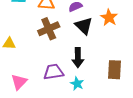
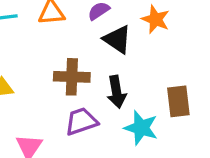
brown cross: (49, 29) -> (72, 77), moved, turned 35
cyan star: (77, 84) -> (141, 128), moved, size x1.5

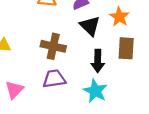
black arrow: (116, 92) -> (98, 61), moved
brown rectangle: (178, 101) -> (126, 48), moved

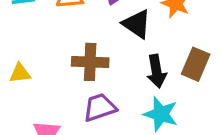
brown rectangle: (126, 48) -> (196, 64), moved, turned 30

